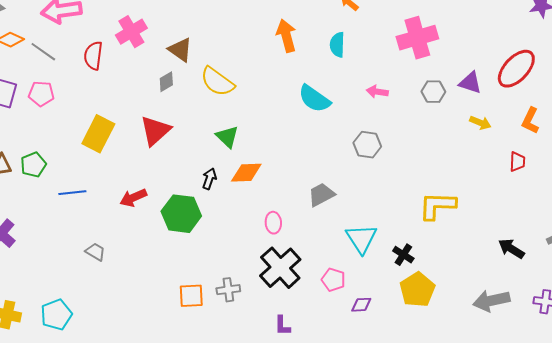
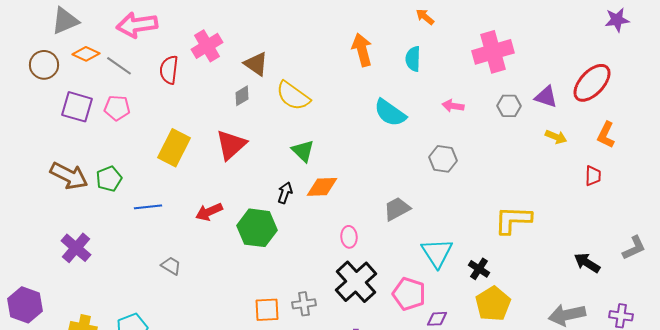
pink pentagon: (333, 280) -> (409, 294), size x1.4

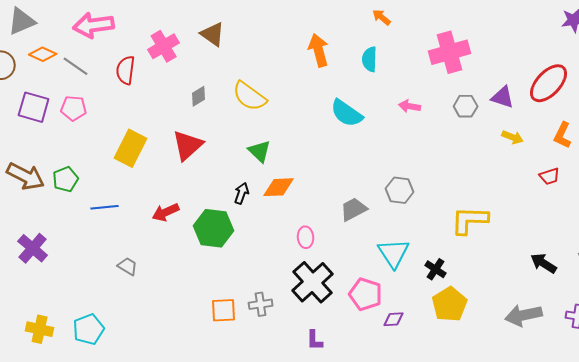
brown triangle: (256, 64) -> (213, 34), moved
gray hexagon: (443, 159) -> (400, 190), moved
red trapezoid: (593, 176) -> (550, 176), turned 70

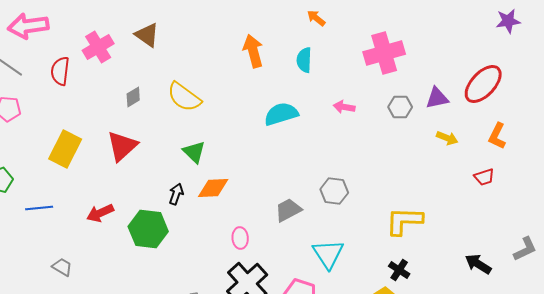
purple triangle: (503, 97) -> (437, 98), turned -30
cyan semicircle: (347, 113) -> (281, 114), turned 128
black cross: (436, 269) -> (399, 270), moved

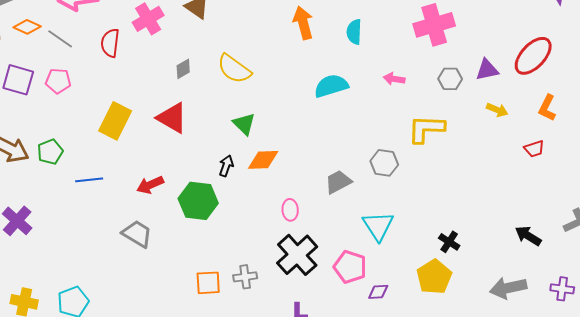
red triangle: (122, 146) -> (172, 118), turned -48
yellow L-shape: (404, 221) -> (426, 129), moved
gray trapezoid: (62, 267) -> (137, 234), moved, size x1.5

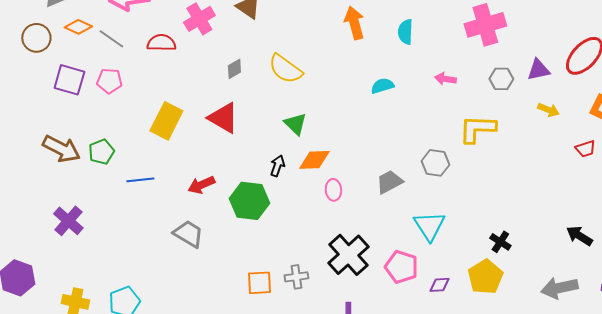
red semicircle: (110, 43) -> (161, 43), turned 84
cyan semicircle: (331, 86) -> (382, 86), size x0.7
pink ellipse: (290, 210) -> (333, 190), moved
purple diamond: (378, 292) -> (439, 285), moved

